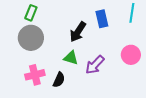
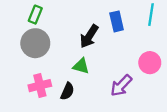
purple arrow: (95, 65) -> (121, 86), moved

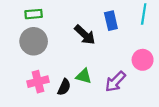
green rectangle: (35, 15) -> (34, 14), turned 63
black arrow: (89, 36) -> (85, 35), turned -80
green triangle: (81, 66) -> (84, 76), moved

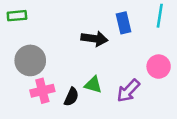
green rectangle: (34, 14) -> (17, 16), moved
black arrow: (85, 35) -> (94, 39), turned -35
gray circle: (34, 41) -> (30, 60), moved

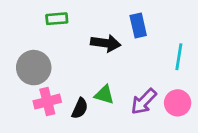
green rectangle: (17, 16) -> (57, 19), moved
cyan line: (160, 16) -> (179, 57), moved
pink circle: (159, 67) -> (178, 103), moved

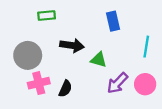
black arrow: (106, 43) -> (72, 45), moved
green triangle: (104, 95) -> (99, 60), moved

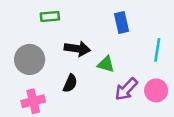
pink cross: (39, 83) -> (33, 101), moved
black semicircle: (65, 89) -> (70, 83), moved

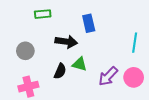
blue rectangle: (121, 22) -> (89, 23), moved
gray circle: (30, 59) -> (25, 51), size x0.7
green triangle: (106, 64) -> (79, 64), moved

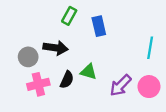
green rectangle: (43, 14) -> (69, 16), moved, turned -56
black arrow: (66, 42) -> (56, 48), moved
pink cross: (28, 87) -> (38, 84), moved

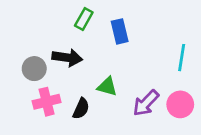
black semicircle: (67, 80) -> (81, 109), moved

